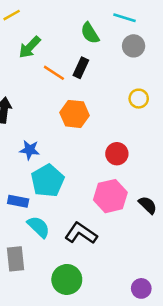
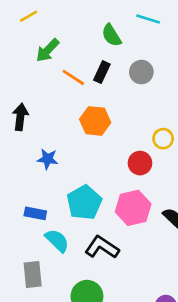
gray circle: (134, 46) -> (141, 72), moved
yellow circle: (139, 99) -> (163, 139), moved
cyan pentagon: (48, 181) -> (84, 202), moved

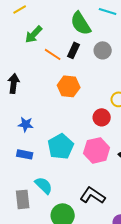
green semicircle: (111, 35) -> (81, 23), size x1.4
blue star: (48, 159) -> (26, 124), moved
cyan semicircle: (57, 241) -> (44, 185), moved
black L-shape: (102, 247) -> (93, 195), moved

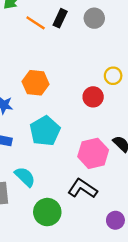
orange hexagon: (69, 86) -> (36, 83), moved
pink hexagon: (97, 150) -> (93, 153), moved

